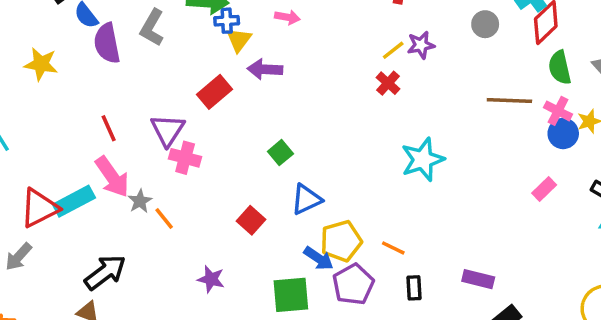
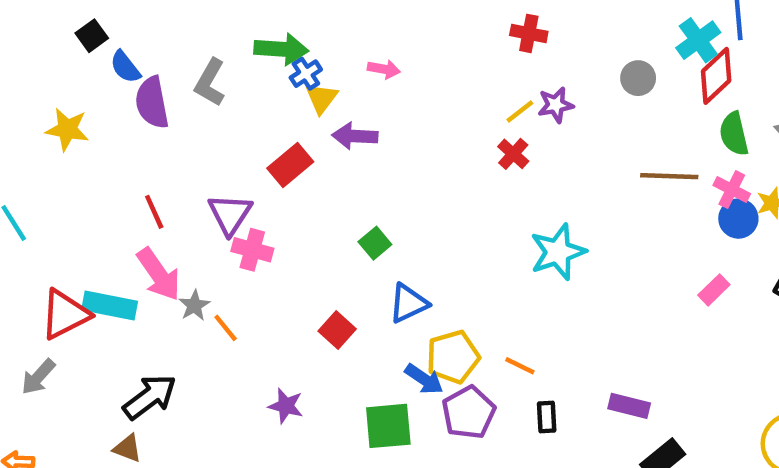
blue cross: (227, 21) -> (306, 74), turned -30
cyan rectangle: (74, 201) -> (110, 306), turned 39

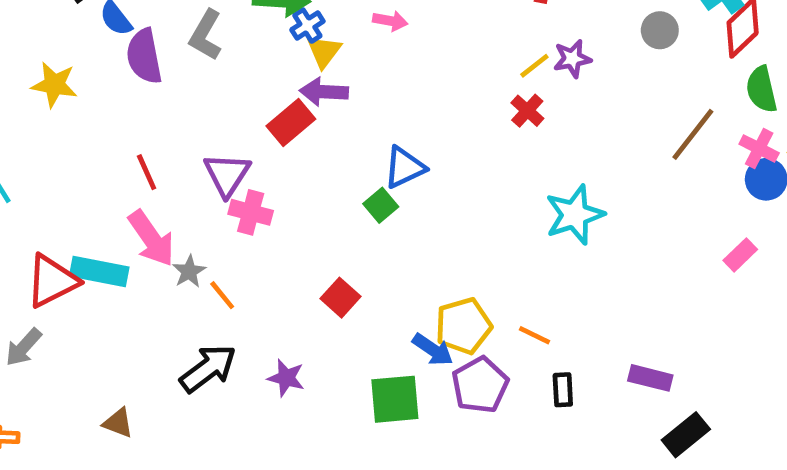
purple arrow: (355, 136) -> (324, 92), moved
brown line: (669, 176) -> (693, 134), turned -54
blue triangle: (408, 303) -> (404, 167), moved
black arrow: (150, 397) -> (208, 368), moved

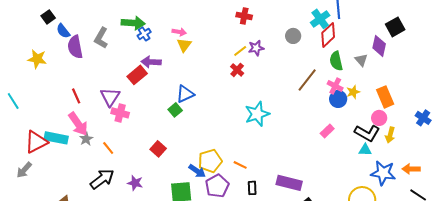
yellow triangle: (324, 52) -> (184, 45), moved
gray star: (189, 271) -> (86, 139), moved
purple rectangle: (650, 378) -> (289, 183), size x1.4

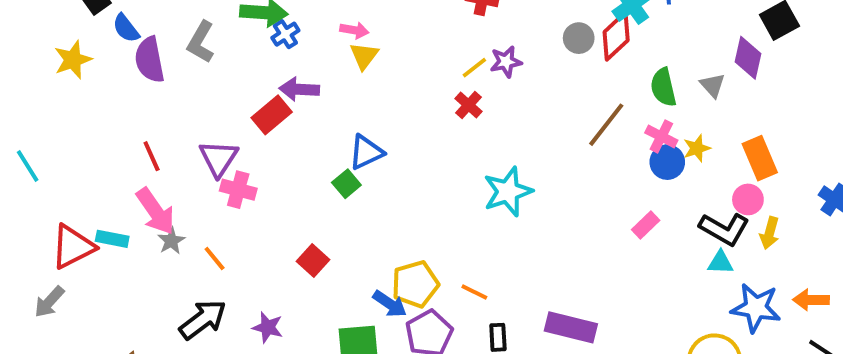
red diamond: (328, 35) -> (616, 36), moved
yellow star: (37, 59) -> (73, 60), moved, turned -30
cyan rectangle: (56, 138) -> (112, 239), size x0.7

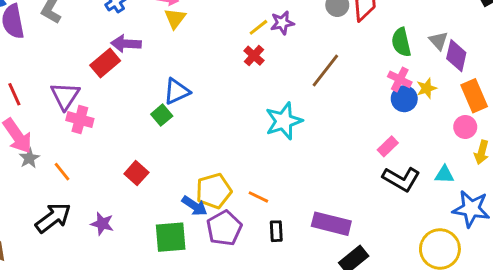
purple diamond: (748, 58) -> (456, 56), moved
brown line: (606, 125) -> (325, 70), moved
black L-shape: (724, 229) -> (401, 179), moved

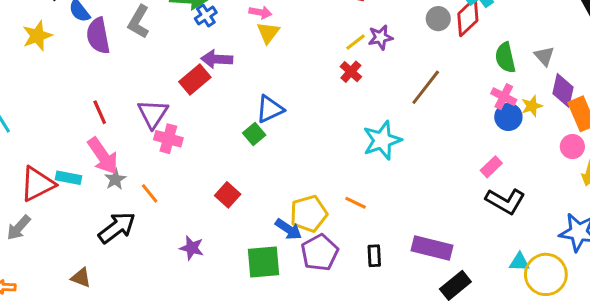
purple diamond: (456, 56) -> (563, 90), moved
cyan triangle: (444, 175) -> (519, 262), moved
orange line: (258, 197) -> (356, 203), moved
black arrow: (53, 218) -> (117, 228), moved

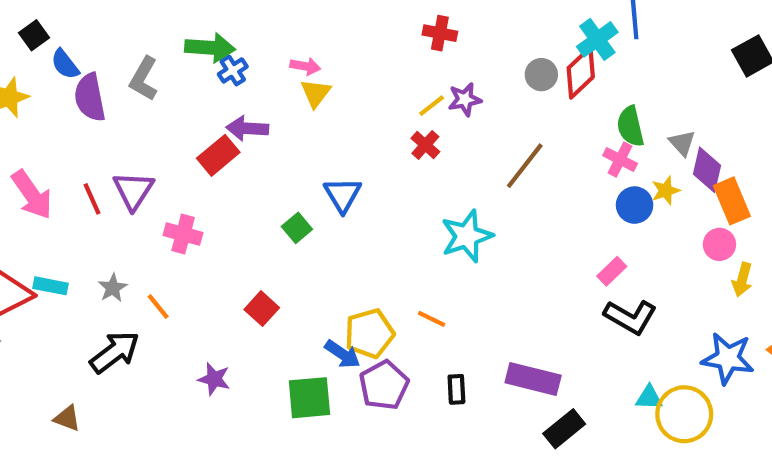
gray triangle: (544, 56) -> (682, 143), moved
pink cross: (504, 97) -> (620, 159), moved
blue triangle: (270, 109) -> (343, 195), moved, turned -36
purple triangle: (153, 114) -> (133, 191), moved
pink arrow: (103, 156) -> (32, 195), moved

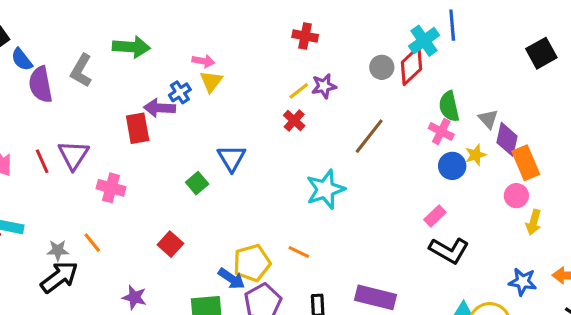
blue cross: (233, 70) -> (180, 92), moved
red rectangle: (218, 155) -> (138, 128), turned -60
gray star: (113, 288) -> (58, 250), moved, turned 30
blue star: (728, 358) -> (523, 282), size x0.7

